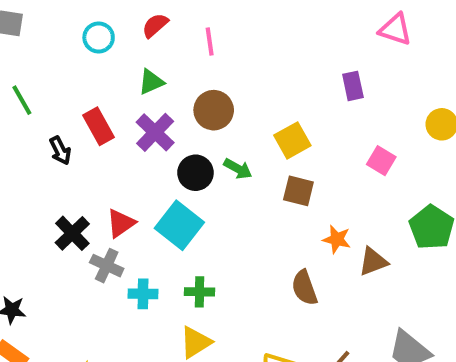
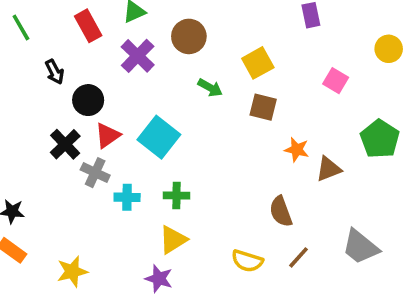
red rectangle: (99, 126) -> (88, 26), moved
black circle: (195, 173) -> (88, 100), moved
brown semicircle: (304, 288) -> (281, 211), moved

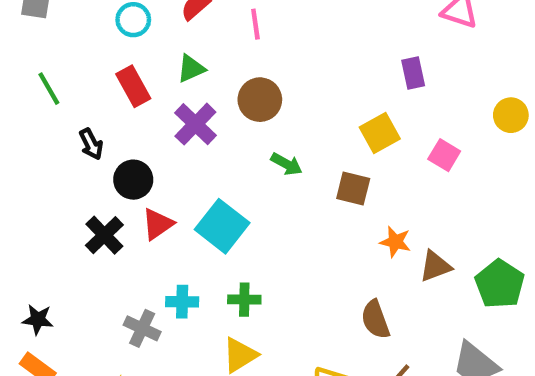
yellow square: (258, 63) -> (380, 133), moved
green pentagon: (380, 139) -> (500, 284), moved
gray cross: (95, 173) -> (142, 328), moved

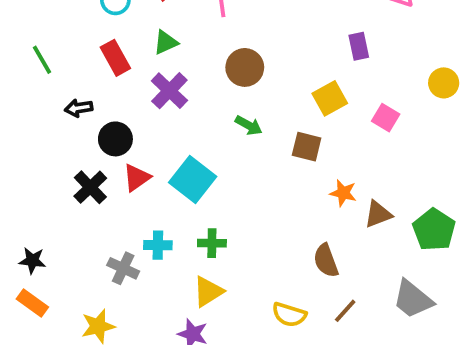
brown circle: (260, 100) -> (245, 67), moved
black arrow: (91, 144) -> (79, 108), turned 108

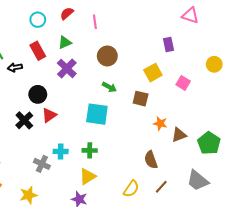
black arrow: (79, 108) -> (15, 67), moved
cyan square: (193, 179) -> (97, 114), moved, turned -30
yellow semicircle: (289, 315) -> (131, 189), turned -72

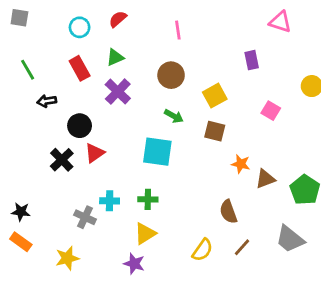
pink line: (95, 22) -> (178, 30), moved
black arrow: (15, 67) -> (47, 101), moved
yellow square: (153, 73) -> (215, 96), moved

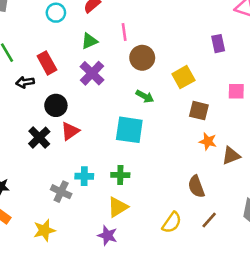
pink line: (178, 30) -> (124, 32), moved
red rectangle: (80, 68) -> (47, 63), moved
pink square: (271, 111) -> (236, 91), turned -30
brown square: (215, 131) -> (199, 111), moved

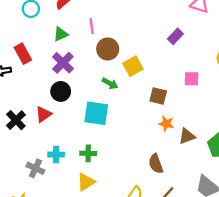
purple rectangle: (218, 44) -> (175, 36), turned 56
yellow square: (183, 77) -> (133, 66), moved
black circle: (56, 105) -> (61, 91), moved

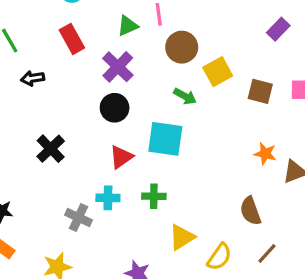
green triangle: (61, 34) -> (128, 26), moved
red rectangle: (23, 54) -> (72, 39), moved
brown square: (158, 96) -> (260, 91), moved
red triangle: (43, 114) -> (121, 157), moved
yellow triangle: (86, 182) -> (182, 237), moved

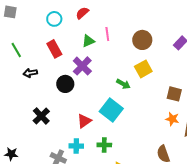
brown circle: (182, 47) -> (142, 40), moved
brown square: (260, 91) -> (174, 94), moved
black circle: (115, 108) -> (65, 84), moved
cyan square: (165, 139) -> (111, 110), turned 30

